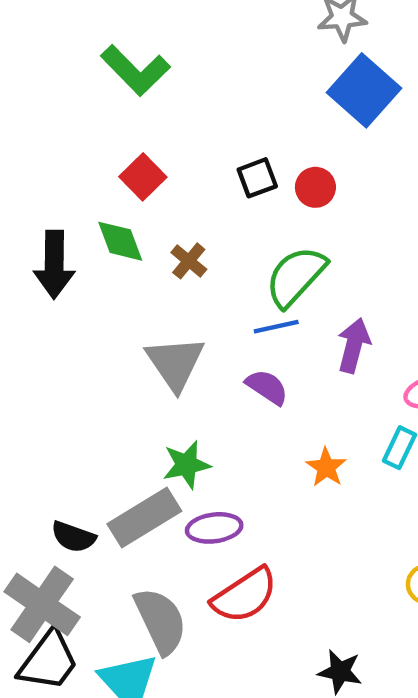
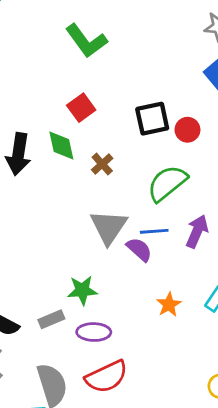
black square: (257, 178) -> (152, 119), size x1.4
blue line: (276, 327) -> (154, 231), moved
gray triangle: (175, 363) -> (109, 227), moved
gray rectangle: (144, 517) -> (51, 319), size x0.6

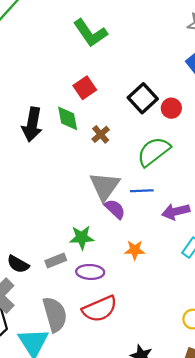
black square: (152, 119) -> (143, 98), turned -32
purple arrow: (197, 231) -> (176, 211), moved, turned -128
purple semicircle: (139, 249) -> (115, 209), moved
orange star: (169, 305) -> (135, 250), moved, turned 30

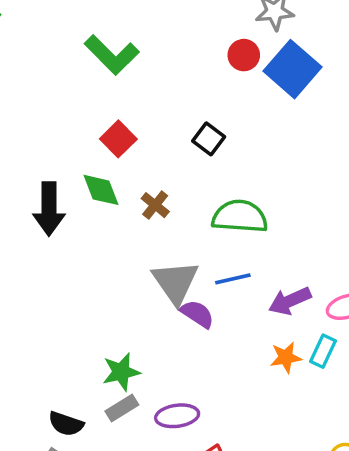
black square: (143, 98) -> (209, 139), size x0.7
red circle: (171, 108) -> (244, 55), moved
green semicircle: (154, 152) -> (240, 216), turned 52
green star: (82, 238) -> (121, 372), moved
orange star: (135, 250) -> (286, 357), moved

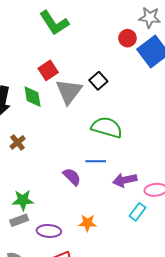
brown cross: (155, 205) -> (18, 142), moved
gray triangle: (175, 282) -> (69, 92), moved
orange star: (286, 357) -> (87, 223), moved

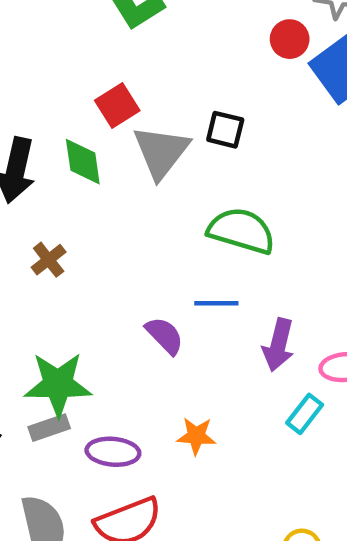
black square: (98, 81) -> (225, 130), turned -36
purple arrow: (125, 180) -> (278, 345), turned -65
green star: (23, 200) -> (58, 384), size x1.4

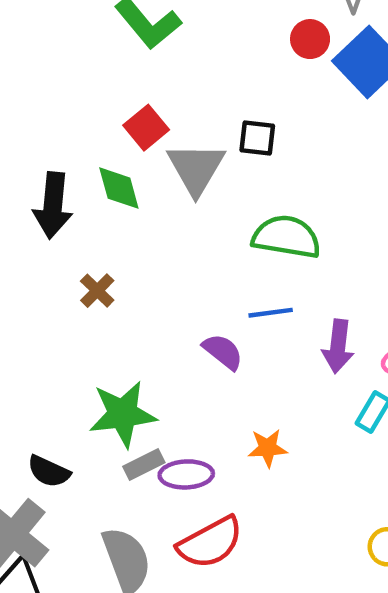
gray rectangle: (49, 428) -> (144, 464), moved

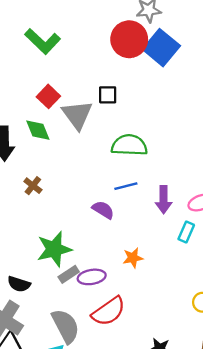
red circle: (310, 39) -> (129, 39), size x1.8

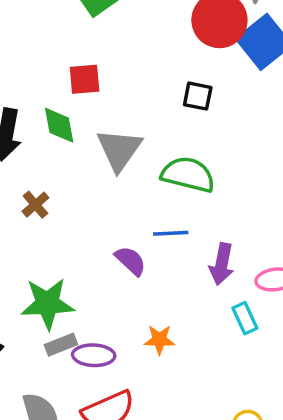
black square: (108, 95) -> (198, 96), moved
red square: (48, 96) -> (85, 79), turned 30
gray triangle: (77, 115) -> (119, 150), moved
cyan rectangle: (186, 232) -> (245, 318), turned -60

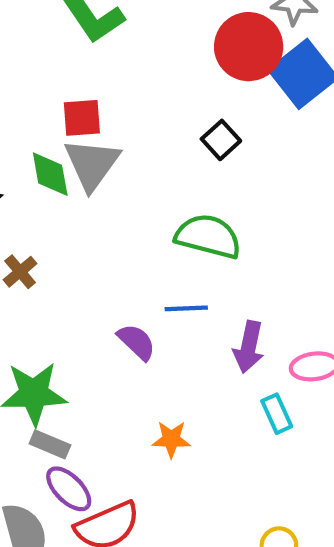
black square: (198, 96) -> (221, 140), turned 36
gray triangle: (119, 150) -> (92, 164), moved
gray rectangle: (61, 345) -> (50, 444), turned 44
purple ellipse: (94, 355) -> (69, 489), moved, turned 42

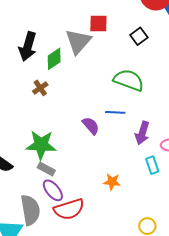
red square: (82, 118) -> (98, 24), moved
green diamond: (50, 174) -> (54, 59), moved, turned 60
orange star: (171, 439) -> (112, 182), moved

